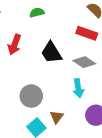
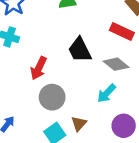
red arrow: (14, 45) -> (39, 68), moved
cyan arrow: (78, 88) -> (107, 93), turned 48

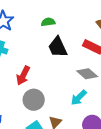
black trapezoid: (80, 50) -> (58, 47), moved

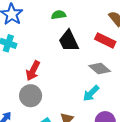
gray circle: (34, 100) -> (31, 96), moved

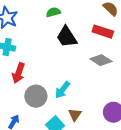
red arrow: (33, 71) -> (18, 73), moved
cyan arrow: (91, 93) -> (62, 90), moved

